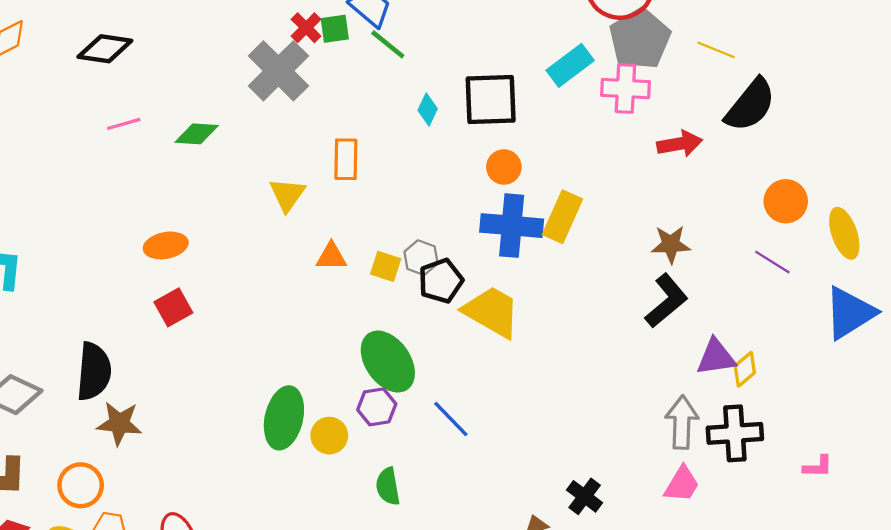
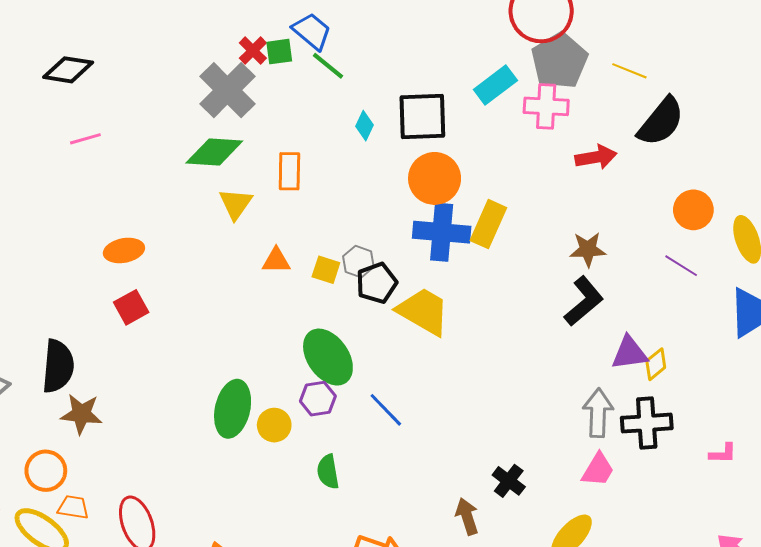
green diamond: (197, 134) -> (214, 152), moved, size x1.4
orange circle: (504, 167) -> (435, 178), size x1.6

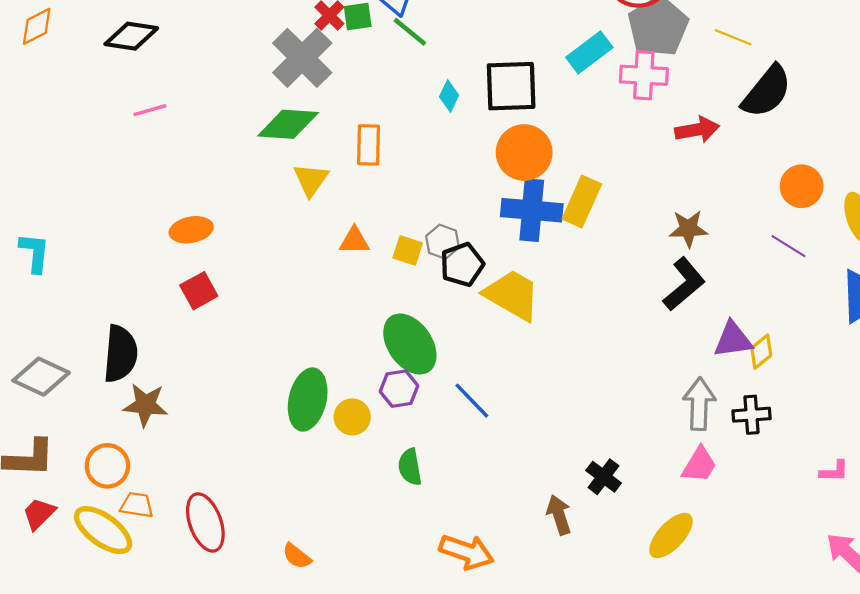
black cross: (647, 423) -> (752, 415), size x0.7
pink L-shape: (723, 453) -> (834, 471), moved

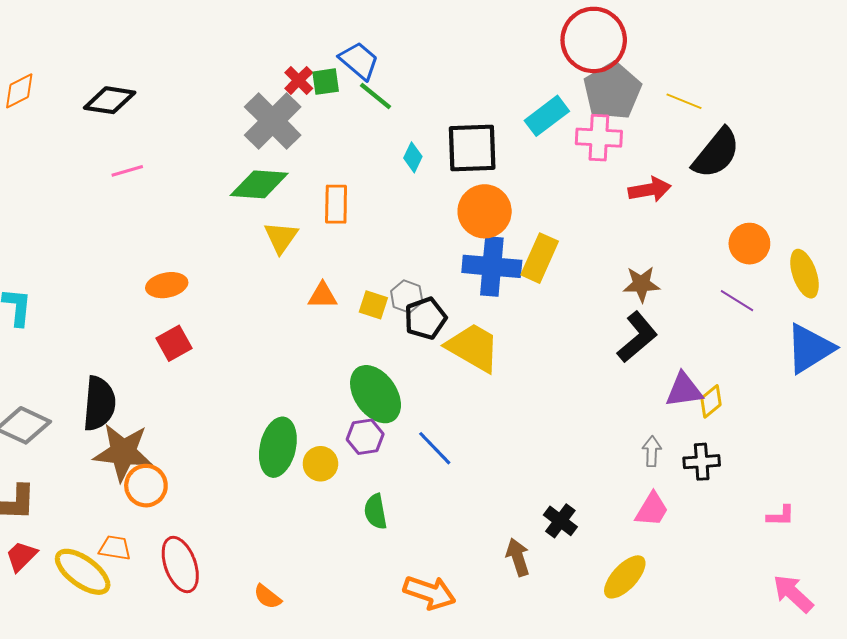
gray arrow: (699, 404) -> (652, 451), size x0.6
brown star: (145, 405) -> (123, 452), size x1.4
orange circle: (107, 466) -> (146, 486), moved

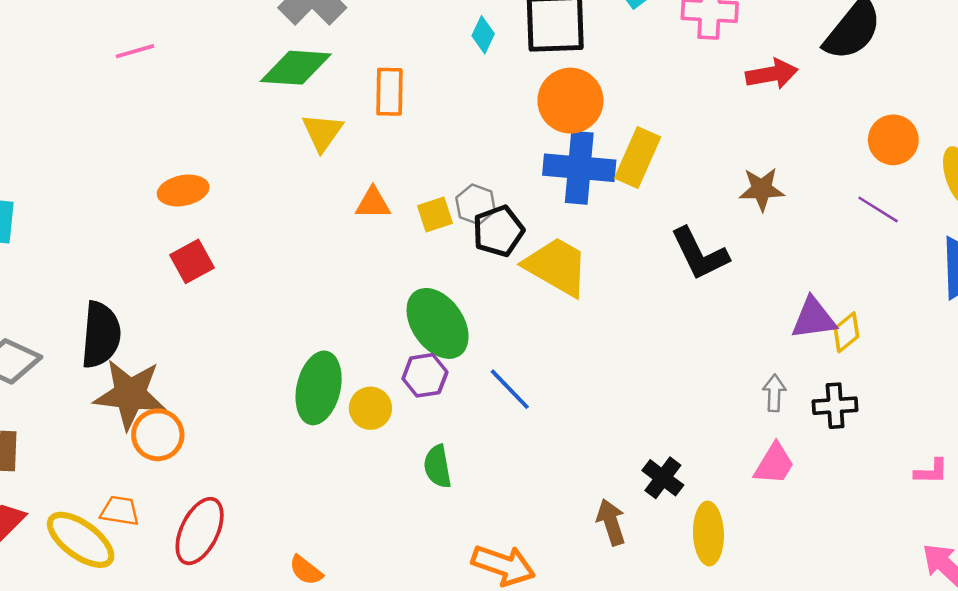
yellow square: (373, 305) -> (435, 215), turned -36
black L-shape: (637, 337) -> (700, 254), moved, turned 104
red ellipse: (180, 565) -> (200, 531), turned 46
yellow ellipse: (625, 577) -> (708, 534), moved, turned -45

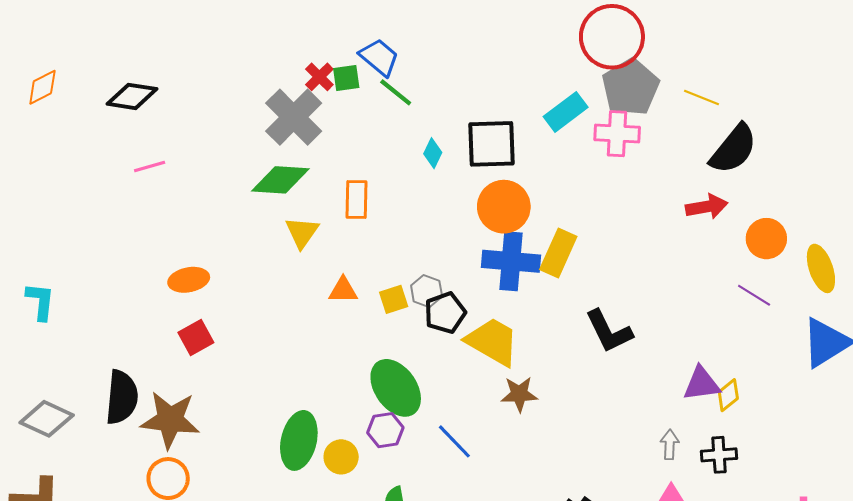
red arrow: (772, 74) -> (707, 207), moved
brown star: (762, 189) -> (519, 394), moved
brown star: (130, 394) -> (170, 420), moved

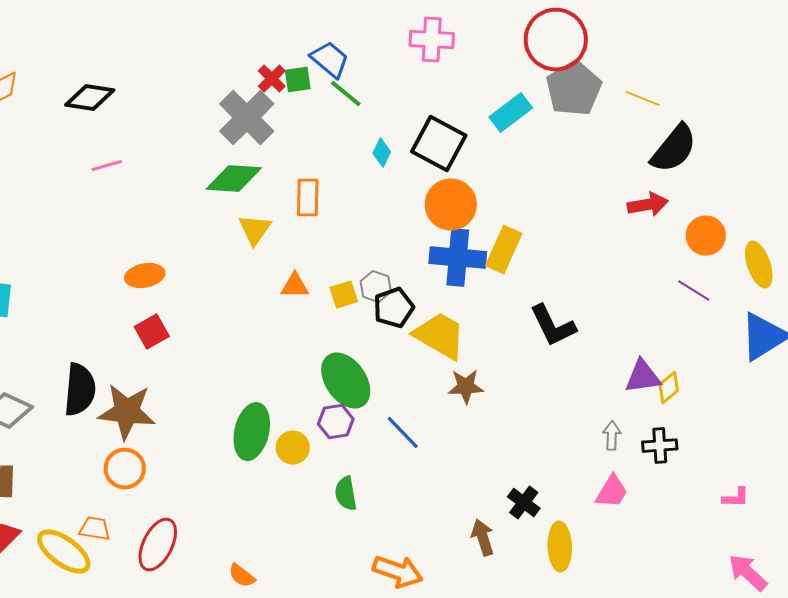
pink cross: (617, 134) -> (432, 40), moved
black square: (491, 144) -> (439, 144), turned 30

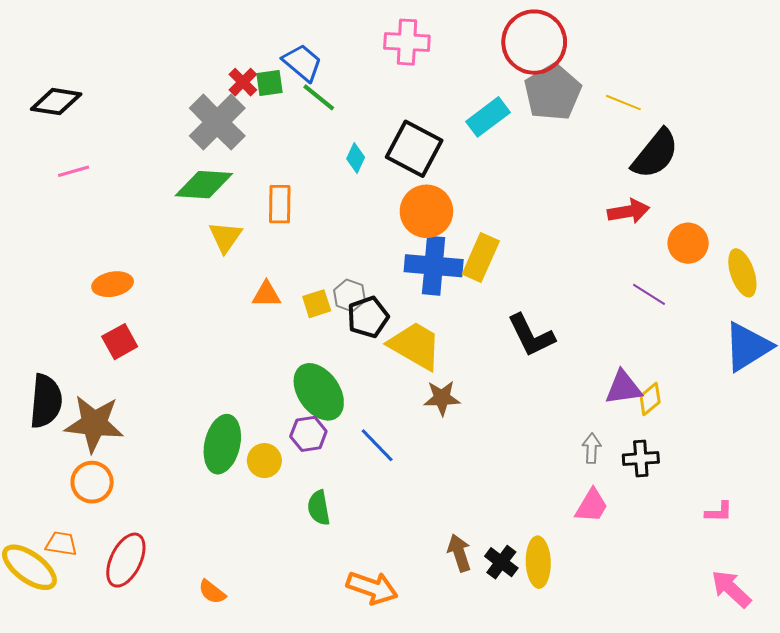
purple line: (694, 291) -> (649, 294), moved
black cross: (524, 503) -> (501, 562), moved

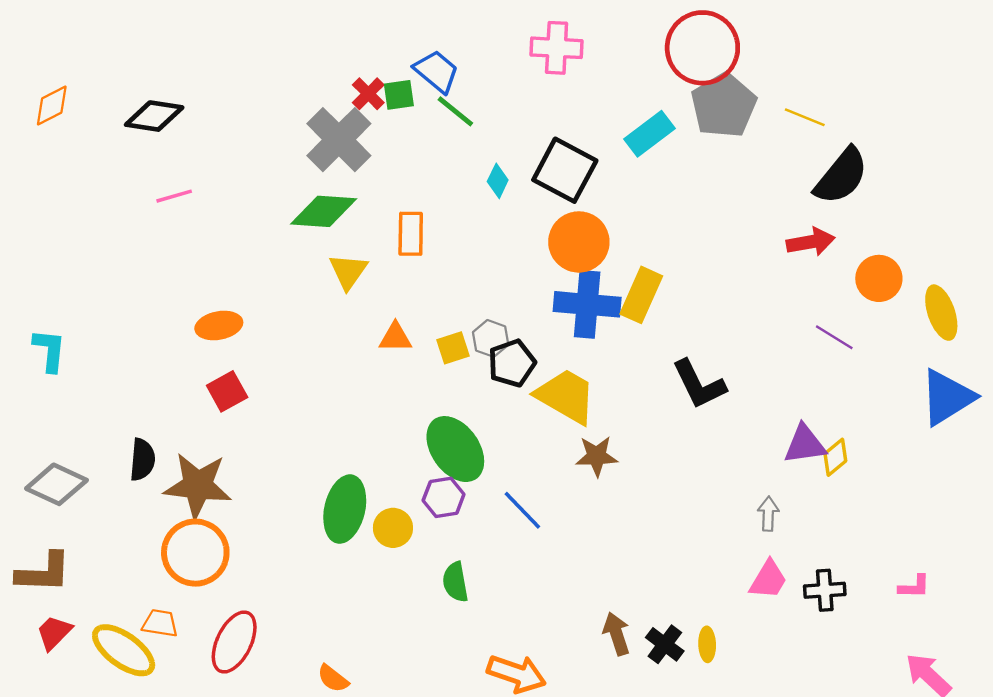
black semicircle: (46, 401) -> (142, 460), size x0.7
black cross: (641, 459) -> (825, 590), moved
orange circle: (92, 482) -> (195, 553), size x1.4
yellow ellipse: (538, 562) -> (707, 644), size x0.6

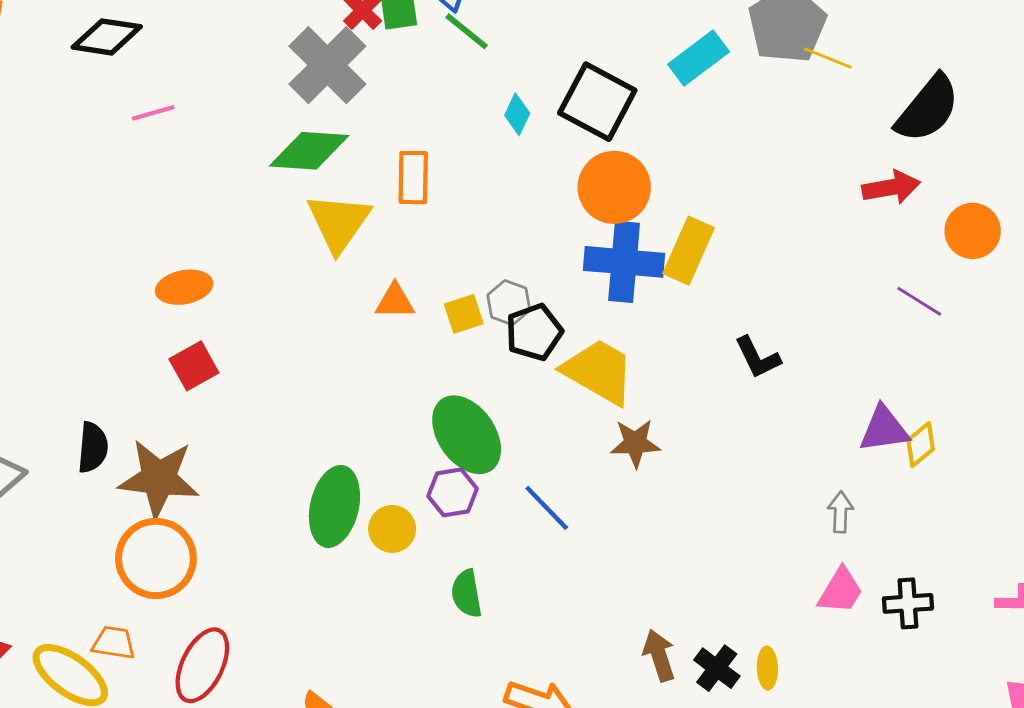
yellow line: (805, 117) -> (828, 58), moved
pink line: (174, 196) -> (153, 113), moved
yellow triangle: (348, 271) -> (339, 223), size x1.4
black L-shape: (699, 384) -> (758, 357), size x0.7

